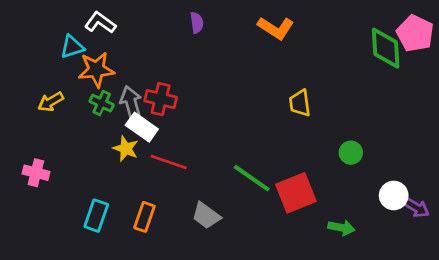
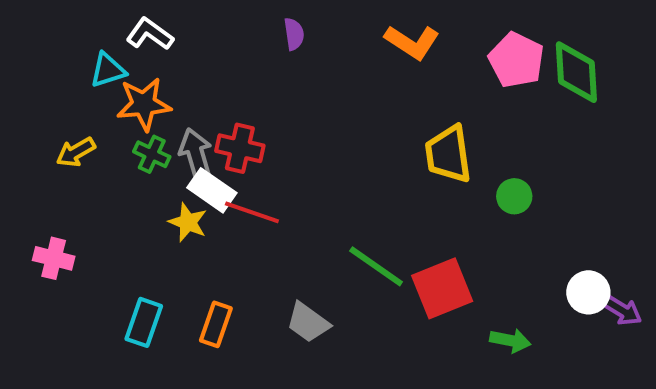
pink pentagon: (415, 33) -> (516, 60), moved
yellow trapezoid: (300, 103) -> (448, 154), size x1.4
green circle: (351, 153) -> (514, 196), moved
red line: (169, 162) -> (252, 212), moved

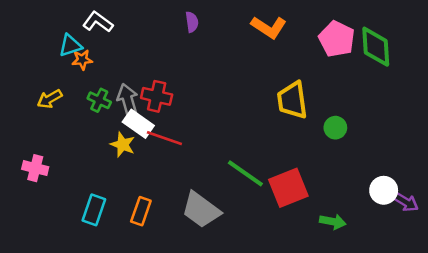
orange star: (144, 104) -> (82, 60), moved, size x0.6
gray trapezoid: (308, 322) -> (201, 210), size x1.4

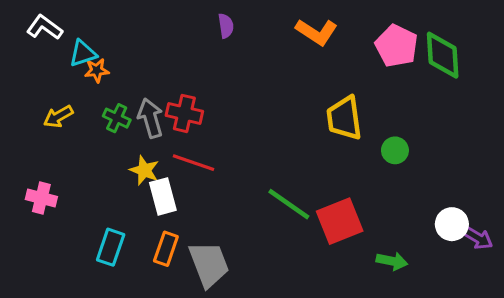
white L-shape: (98, 22) -> (44, 27), moved
white rectangle: (138, 124) -> (163, 196), moved, turned 40
gray trapezoid: (201, 210) -> (209, 264), moved, turned -147

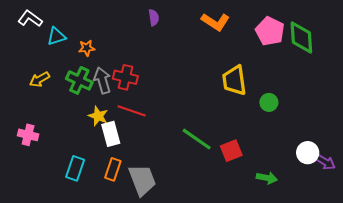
orange star: (97, 70) -> (87, 48), moved
green cross: (117, 118) -> (79, 80), size x1.4
red square: (340, 221) -> (231, 151), size x0.7

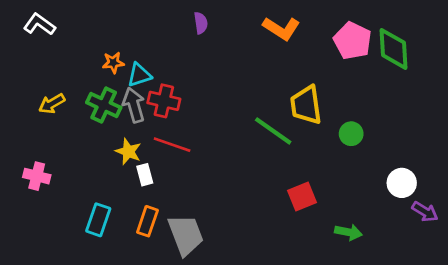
cyan triangle: (56, 36) -> (139, 75), moved
white rectangle: (111, 134) -> (145, 175), size x0.7
green line: (197, 139) -> (273, 131), moved
white circle: (308, 153) -> (402, 183), moved

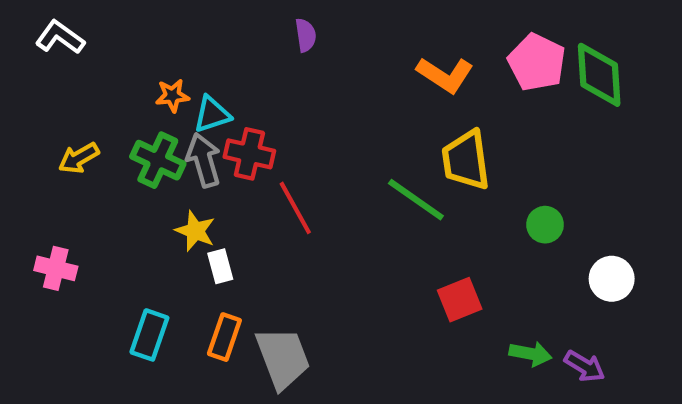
orange L-shape: (281, 28) -> (445, 75), moved
green circle: (351, 134) -> (545, 225), moved
red line: (172, 145) -> (295, 208), moved, turned 42
purple arrow: (425, 212) -> (585, 366), moved

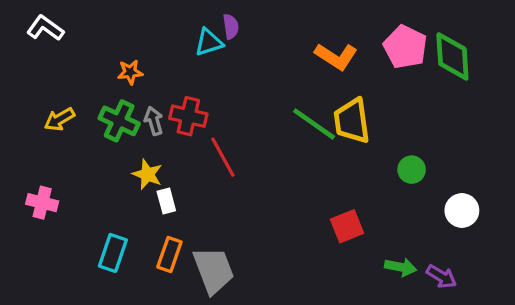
cyan triangle: (212, 114) -> (209, 42), moved
gray arrow: (204, 160) -> (154, 121), size x0.7
green line: (416, 200) -> (314, 124), moved

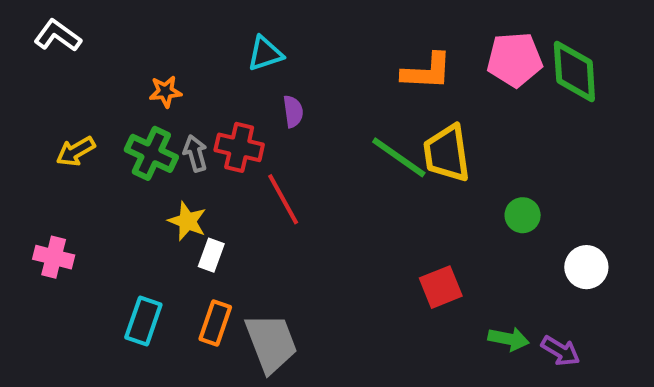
purple semicircle: (231, 27) -> (293, 111), moved
pink pentagon: (405, 47) -> (515, 60), turned -30
orange L-shape: (336, 56) -> (427, 72), turned -30
white rectangle: (166, 201) -> (211, 255), turned 35

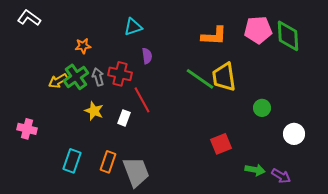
yellow arrow: (76, 151) -> (58, 81), moved
green cross: (151, 153) -> (76, 77), turned 30
white rectangle: (211, 255) -> (124, 118), moved

